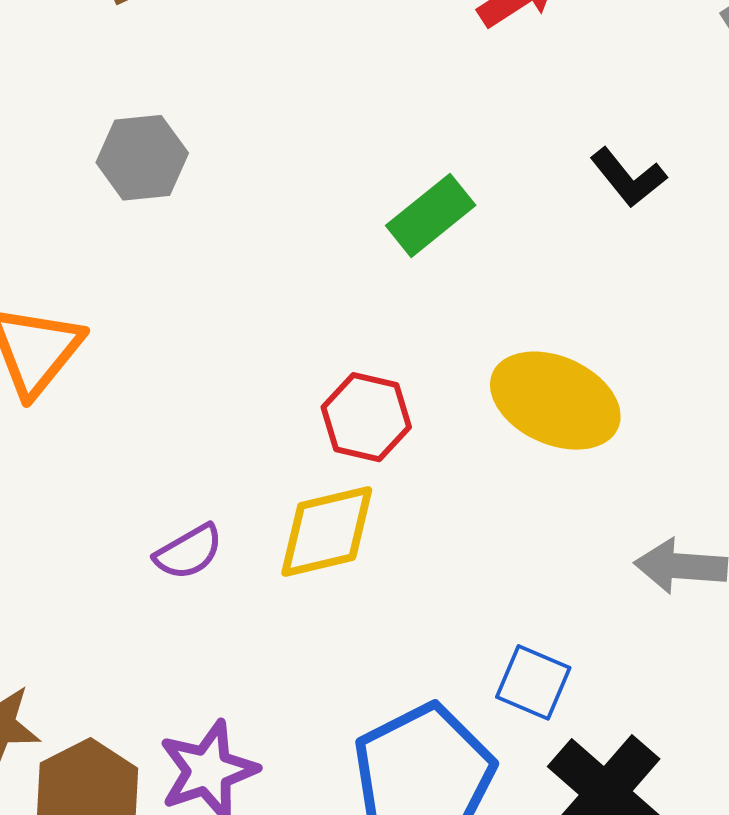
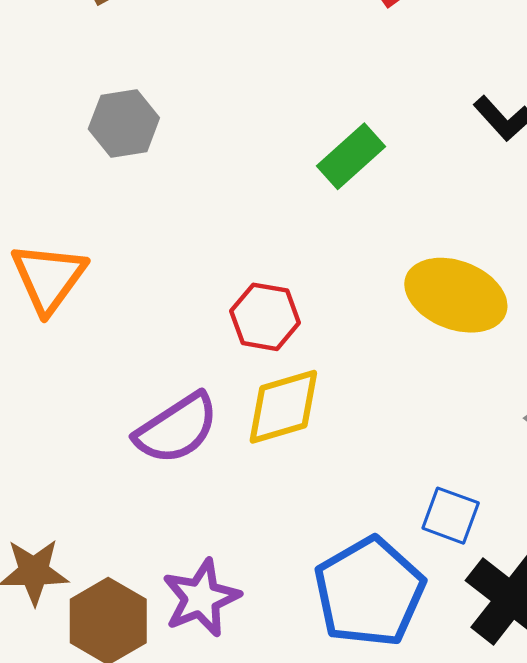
red hexagon: (366, 417) -> (265, 317), moved
purple semicircle: (189, 552) -> (177, 429), size x1.6

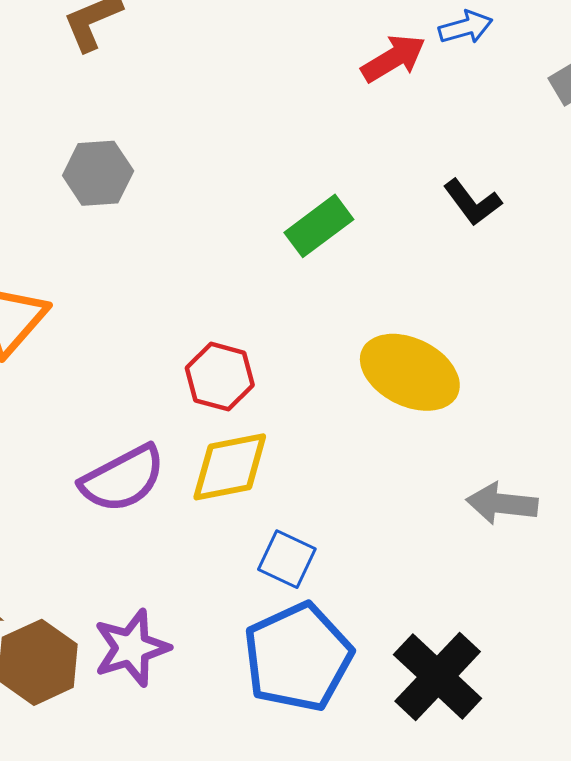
blue square: (451, 516) -> (287, 559), moved

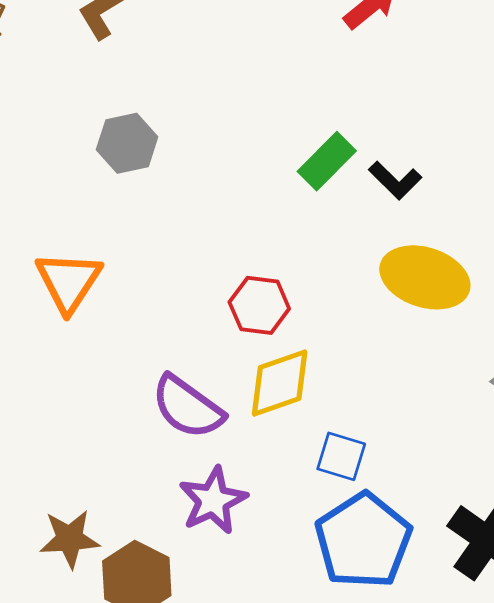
black L-shape: (472, 202) -> (395, 180), moved
purple semicircle: (123, 479) -> (188, 407), turned 72
purple star: (131, 648) -> (213, 500), moved

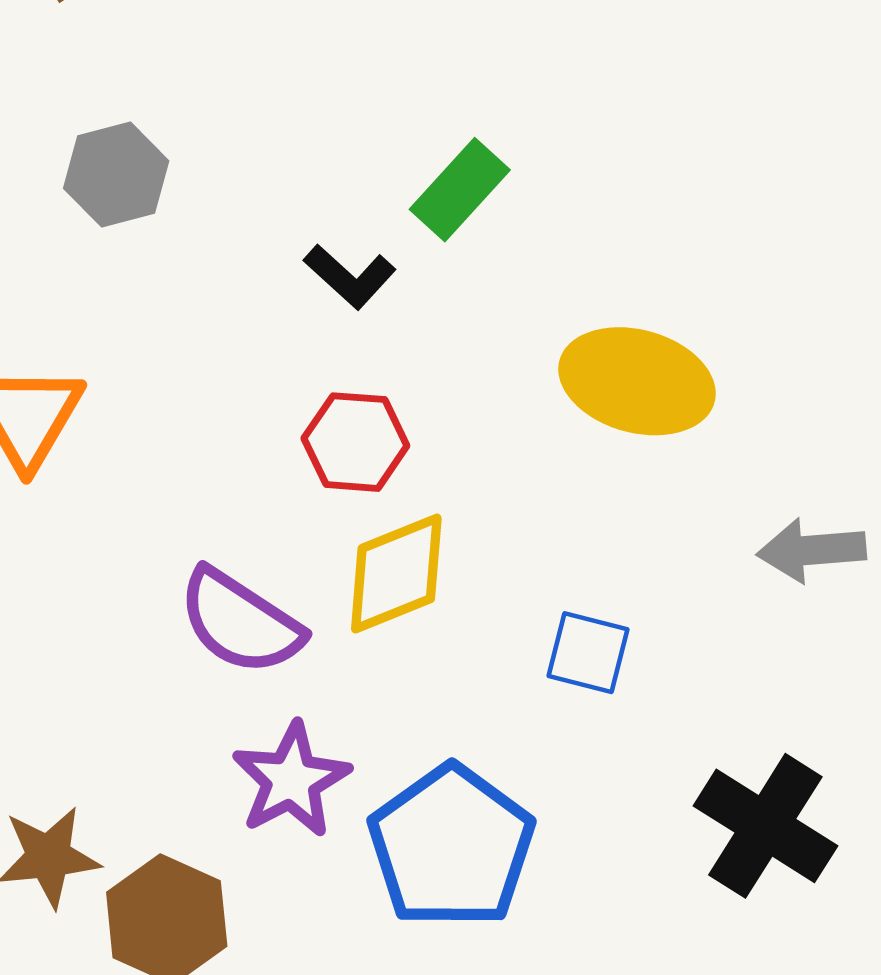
black L-shape: (395, 180) -> (350, 276), moved
blue square: (341, 456) -> (588, 653), moved
blue pentagon: (363, 541) -> (451, 847), moved

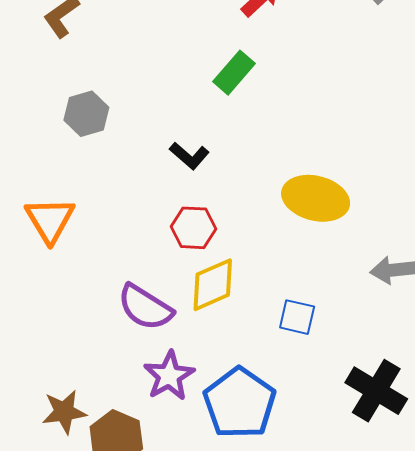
green rectangle: (460, 190) -> (234, 73), moved

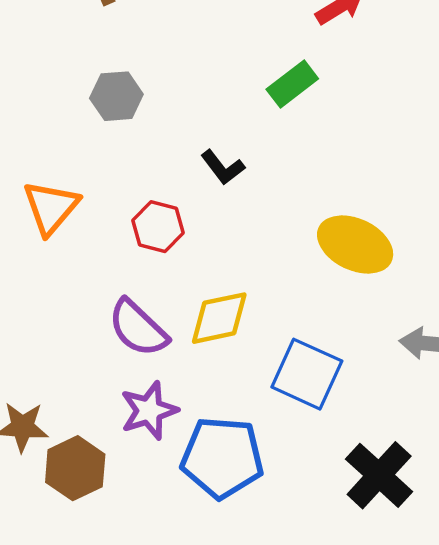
red hexagon: (193, 228) -> (158, 227), moved
blue square: (297, 317) -> (307, 374), size x1.6
blue pentagon: (240, 403) -> (222, 458), turned 30

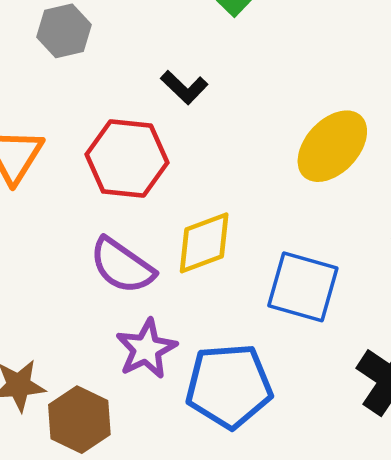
red hexagon: (158, 227) -> (127, 159), size x1.5
yellow ellipse: (355, 245) -> (332, 146), turned -64

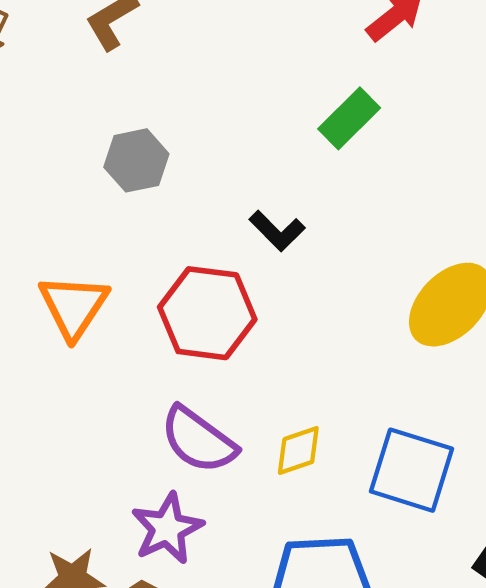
yellow diamond: (204, 243) -> (298, 450), moved, size x0.7
purple star: (146, 349) -> (167, 528), moved

